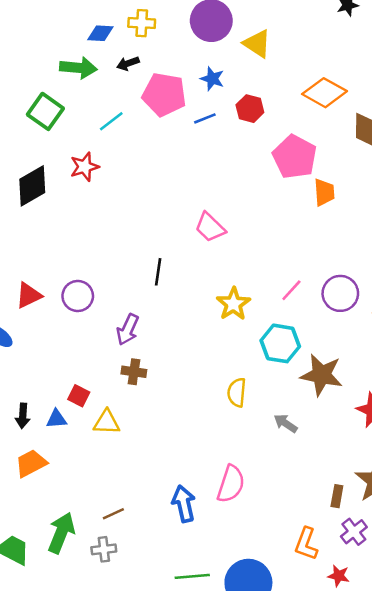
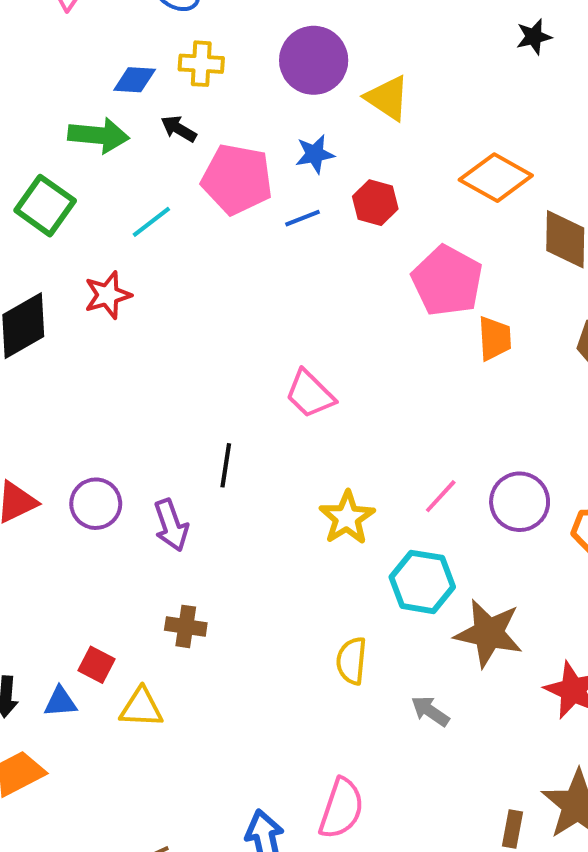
black arrow: (128, 63) -> (179, 129), turned 50
blue star: (212, 79) -> (315, 154), turned -30
purple arrow: (128, 330) -> (171, 525), moved, turned -44

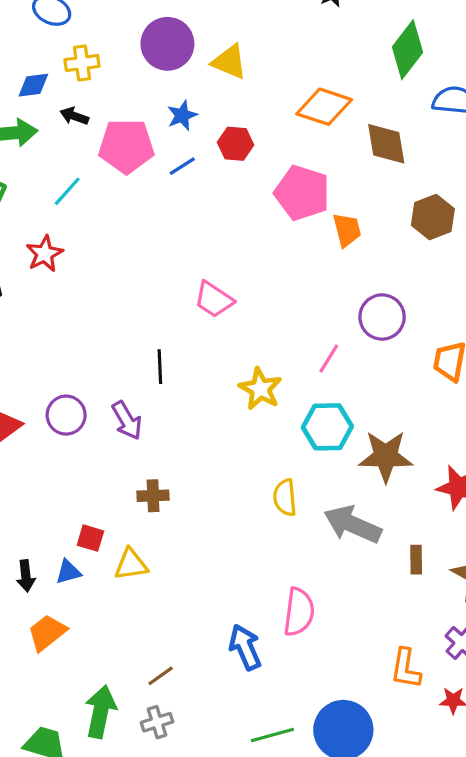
purple circle: (520, 502) -> (382, 317), moved
gray arrow: (430, 711) -> (352, 524), size x1.8
brown rectangle: (513, 829) -> (416, 560), moved

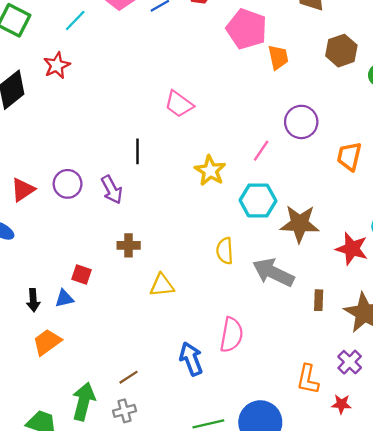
yellow triangle: (131, 564) -> (162, 285), moved

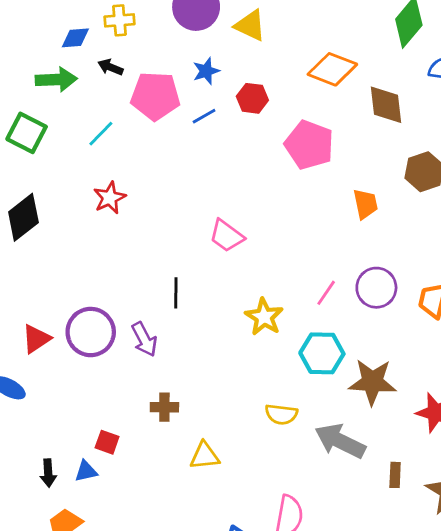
orange trapezoid: (278, 57) -> (365, 204), moved
red star: (57, 65) -> (110, 198), moved
purple circle: (301, 122) -> (376, 288), moved
purple circle: (68, 184) -> (91, 332), size x1.4
yellow semicircle: (225, 251) -> (281, 414), turned -80

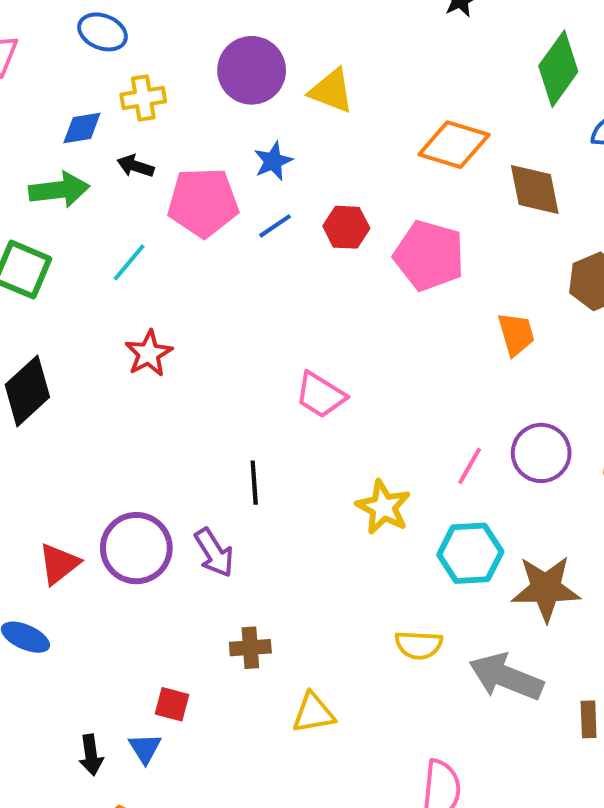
red hexagon: (252, 98) -> (346, 227), moved
blue triangle: (86, 471) -> (145, 748), turned -45

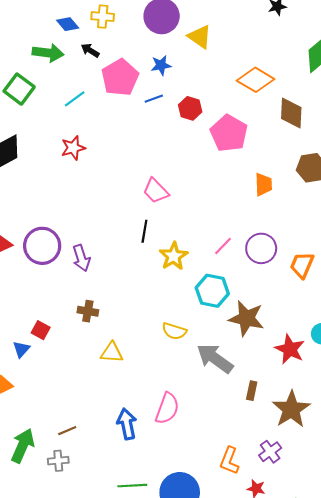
blue diamond: (82, 128) -> (68, 24), turned 45
pink pentagon: (203, 202) -> (120, 78), turned 30
black line: (254, 483) -> (144, 231), moved

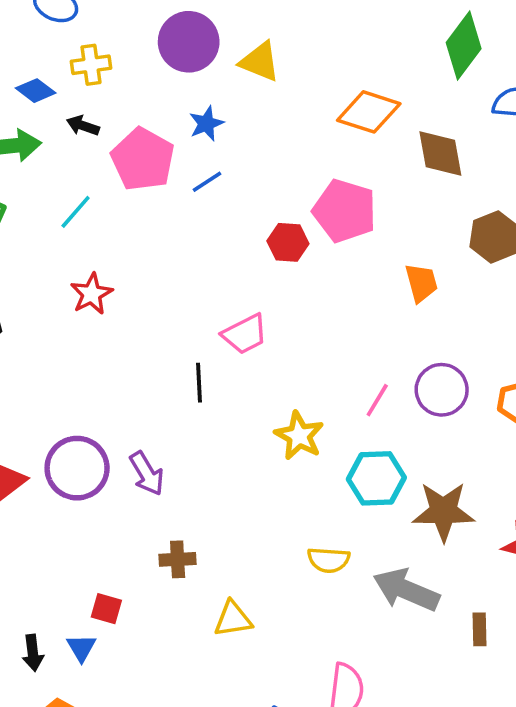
red hexagon: (190, 108) -> (288, 242), moved
pink trapezoid: (156, 191) -> (245, 334), turned -60
black line: (144, 231) -> (199, 383), moved

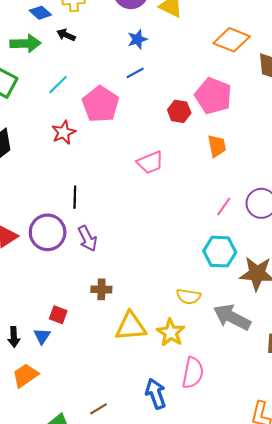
pink pentagon: (143, 159) -> (100, 104), moved
orange trapezoid: (421, 283) -> (217, 146), moved
black line: (199, 383) -> (75, 197), moved
yellow star: (299, 436) -> (171, 333), moved
yellow triangle: (233, 619) -> (131, 326), size x1.4

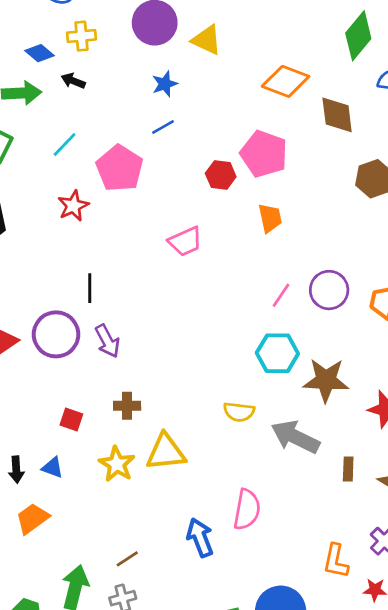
red square: (58, 315) -> (71, 420), moved
yellow star: (171, 333) -> (117, 464), moved
blue triangle: (42, 336) -> (52, 468), turned -42

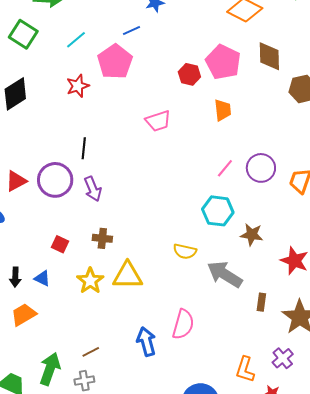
brown diamond: (337, 115) -> (269, 56), moved
blue line: (163, 127) -> (132, 30), moved
brown star: (326, 380) -> (252, 235), size x0.7

